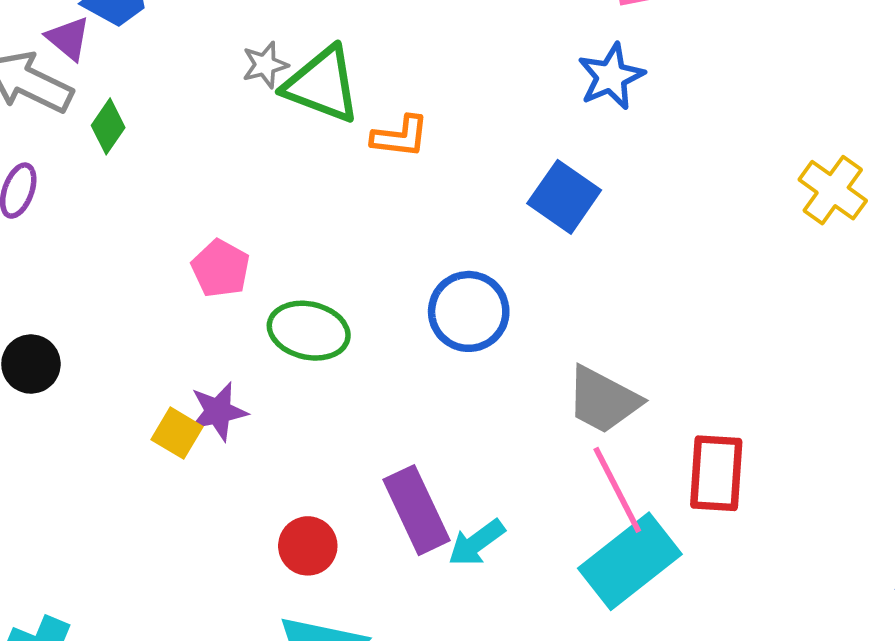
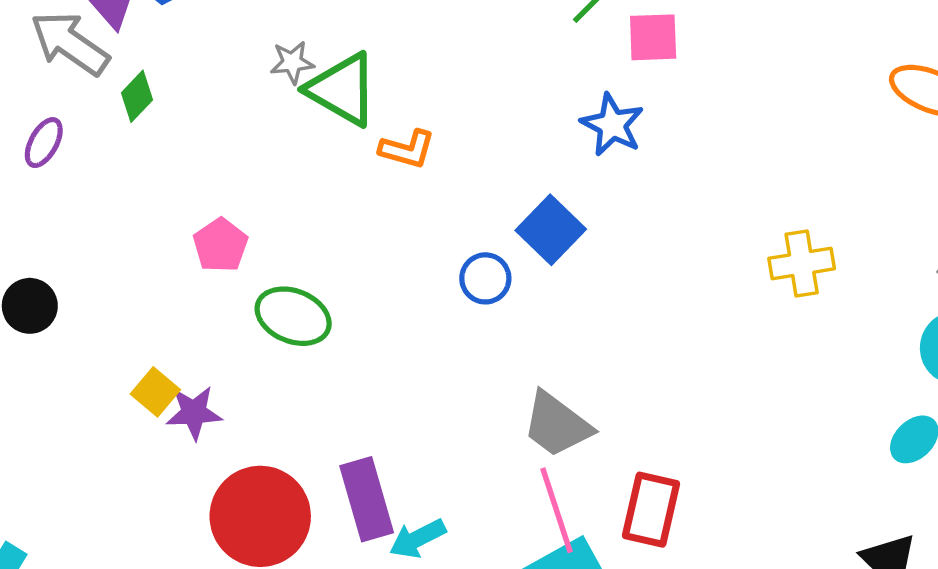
blue star: (611, 77) -> (612, 125), turned -30
yellow cross: (833, 190) -> (802, 264), turned 36
blue circle: (469, 311) -> (485, 278), moved, size x0.7
purple star: (218, 412) -> (194, 413), moved
red circle: (308, 546) -> (260, 516), size x1.8

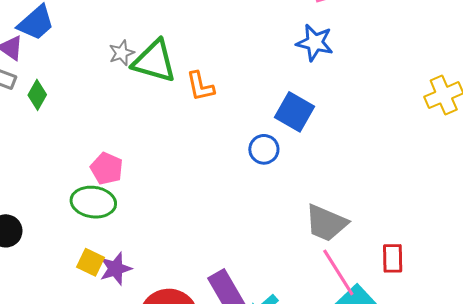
orange L-shape: (407, 149) -> (200, 86), turned 76
green ellipse: (293, 316) -> (93, 202), moved
red rectangle: (651, 510) -> (393, 258), size x0.7

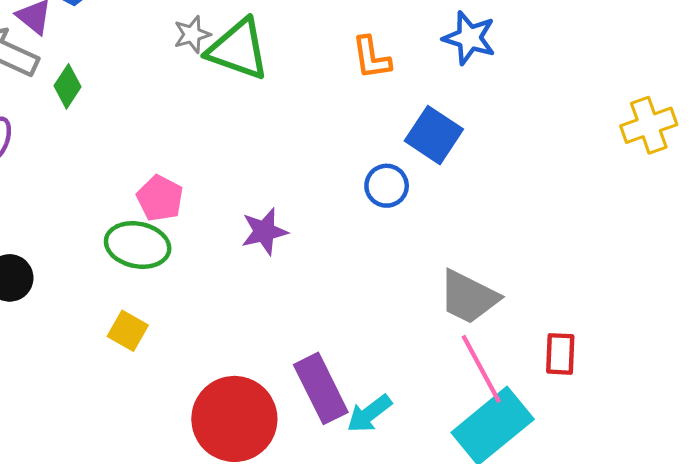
orange L-shape: (200, 86) -> (371, 58), moved
purple star: (116, 269) -> (264, 232), moved

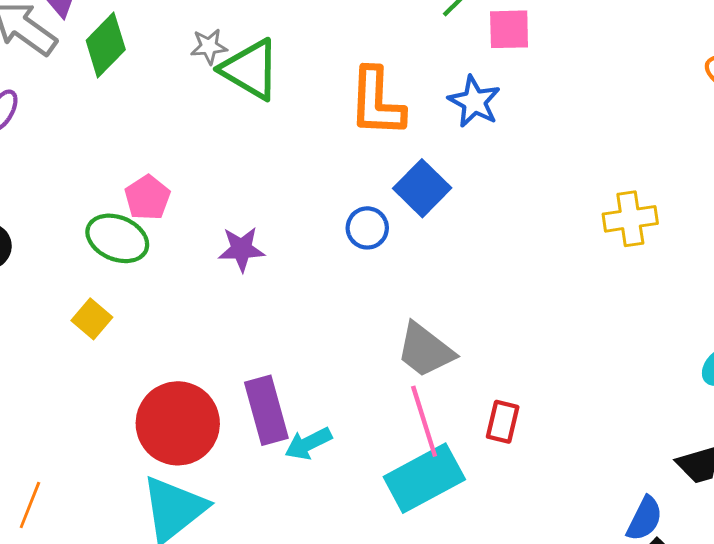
orange L-shape: (371, 58) -> (377, 102), size x1.6
green diamond: (67, 86) -> (106, 45), moved, size x1.5

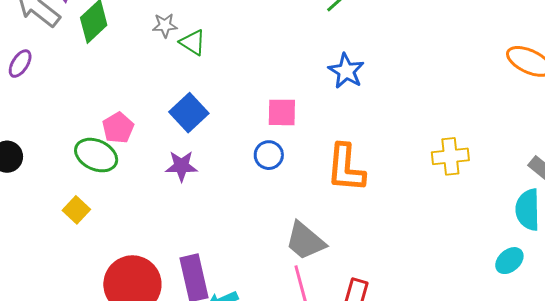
pink square: (509, 29) -> (282, 112), moved
green triangle: (250, 69) -> (193, 42), size x0.6
orange L-shape: (377, 102) -> (346, 168), moved
blue square: (422, 188) -> (189, 113), moved

